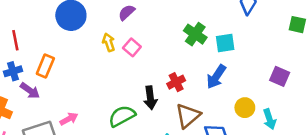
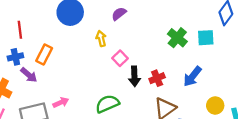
cyan square: (225, 43) -> (206, 38), moved
pink square: (132, 47) -> (120, 58), moved
black arrow: (150, 98) -> (134, 76), moved

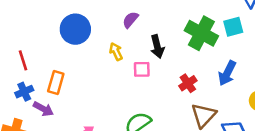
green cross: (177, 38) -> (201, 33), size x1.4
pink square: (120, 58) -> (142, 69), turned -35
black arrow: (134, 76) -> (157, 47), moved

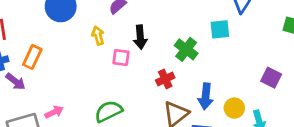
green cross: (201, 33) -> (186, 49), moved, size x0.7
blue arrow: (227, 73) -> (206, 96), moved, turned -30

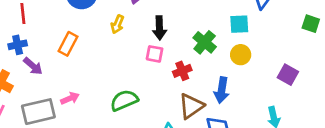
yellow arrow: (98, 36) -> (117, 24), turned -144
orange rectangle: (32, 57) -> (68, 44), moved
pink square: (121, 58) -> (155, 54), moved
yellow circle: (234, 108) -> (241, 55), moved

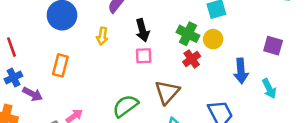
yellow circle: (241, 55) -> (213, 39), moved
red cross: (182, 71) -> (192, 59), moved
blue arrow: (222, 90) -> (241, 71), moved
brown triangle: (191, 106) -> (167, 92), moved

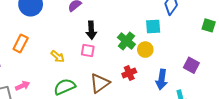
yellow arrow: (102, 36) -> (58, 56), moved, turned -72
red cross: (192, 59) -> (129, 73), moved

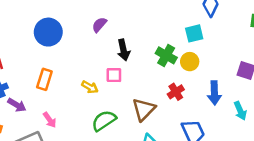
pink square: (88, 50) -> (114, 75), moved
pink arrow: (23, 86) -> (50, 120), moved, turned 88

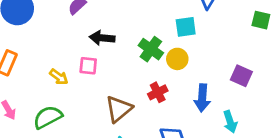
black arrow: (123, 50) -> (102, 38), turned 102
green semicircle: (104, 121) -> (48, 117), moved

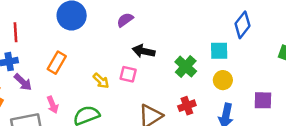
yellow circle: (177, 59) -> (223, 80), moved
purple square: (241, 76) -> (263, 100), turned -30

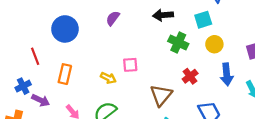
red line: (15, 32) -> (35, 56), moved
black arrow: (144, 51) -> (163, 15), moved

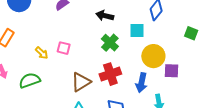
yellow circle: (214, 44) -> (153, 56), moved, size x1.5
red cross: (190, 76) -> (110, 74), size x1.5

